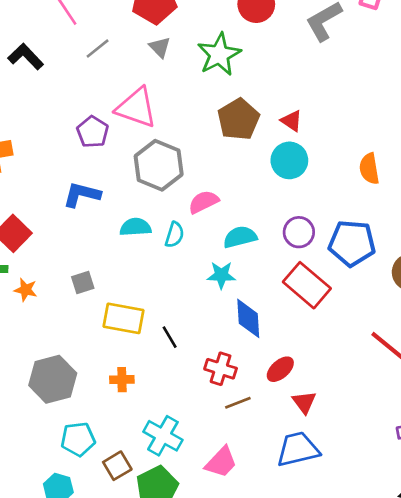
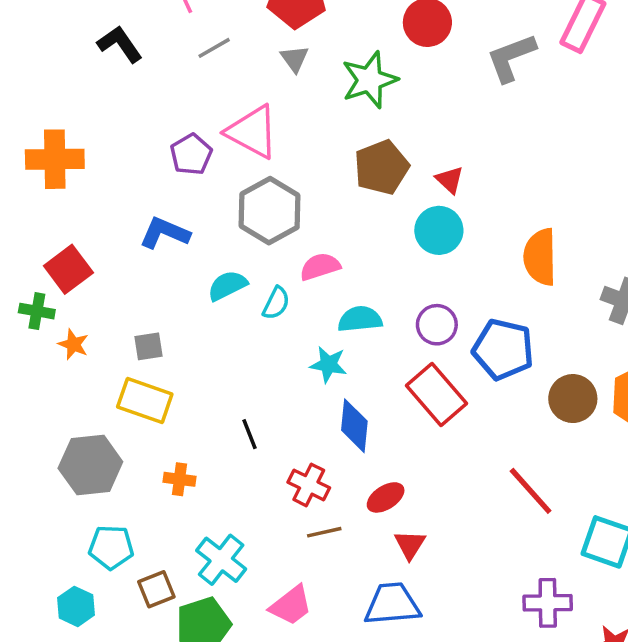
orange semicircle: (369, 169) -> (540, 257), size x1.4
cyan semicircle: (135, 227) -> (227, 286), turned -32
yellow rectangle: (123, 318) -> (145, 401), moved

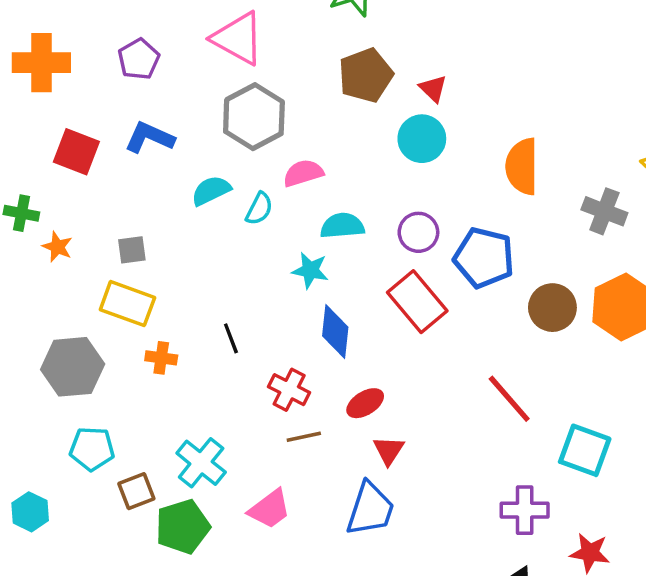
purple pentagon: (191, 154) -> (139, 59), moved
red square: (68, 269) -> (76, 152), moved, turned -33
orange cross: (180, 479) -> (161, 358), moved
blue trapezoid: (392, 604) -> (370, 509), turned 112
cyan hexagon: (76, 606) -> (30, 512), moved

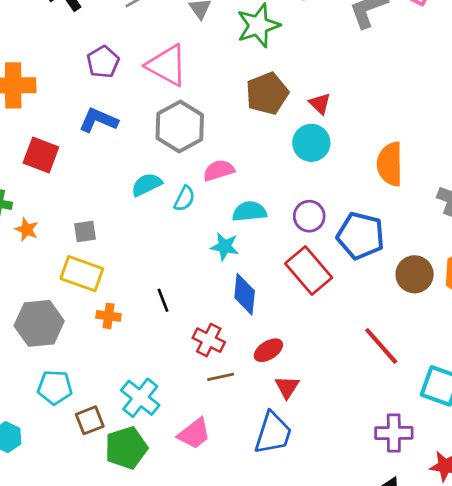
purple pentagon: (139, 59) -> (103, 62), moved
blue L-shape: (149, 137) -> (98, 120), moved

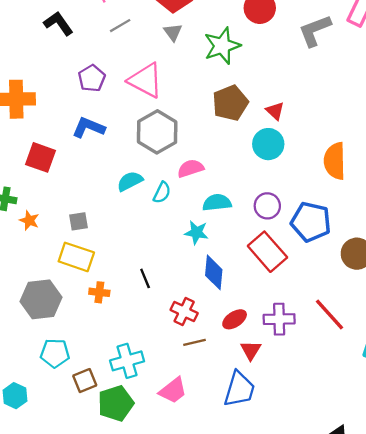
cyan cross: (140, 398) -> (127, 361), turned 36
purple cross: (394, 433) -> (279, 319), moved

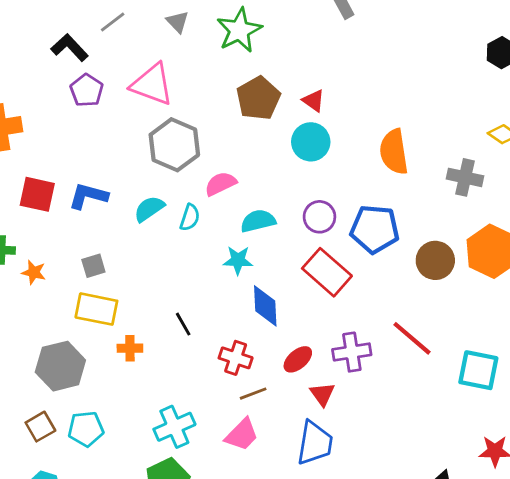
black L-shape: (58, 23) -> (70, 48), moved
blue L-shape: (88, 128) -> (88, 196), moved
brown square: (85, 381) -> (40, 427), moved
pink trapezoid: (173, 391) -> (242, 435), moved

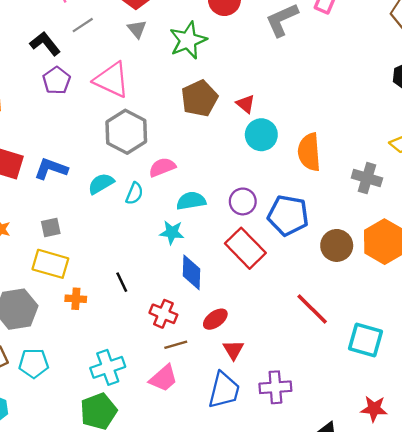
cyan circle: (311, 142) -> (261, 135), moved
purple cross: (352, 352) -> (275, 387), moved

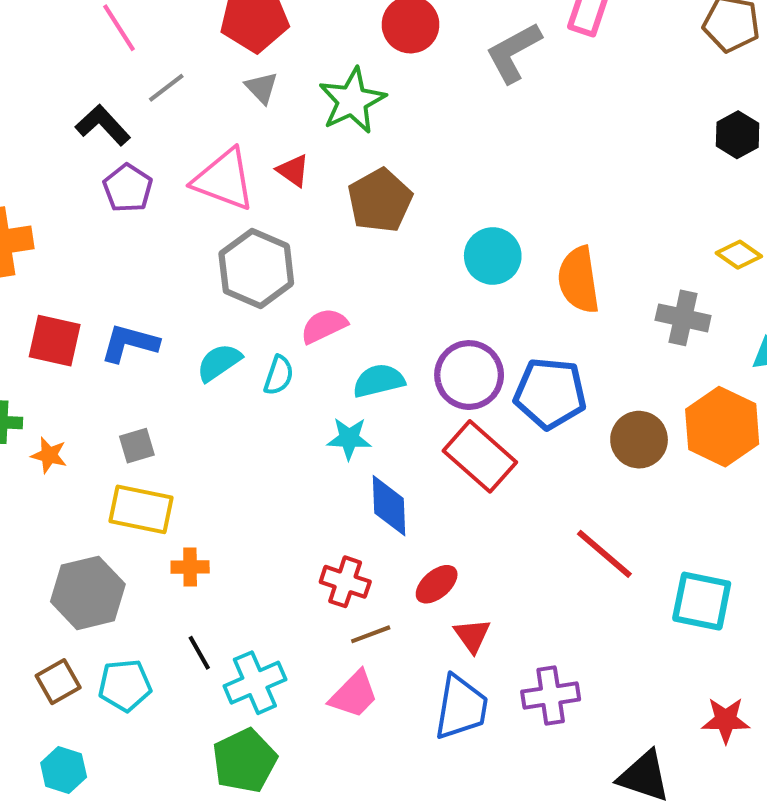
red triangle: (246, 104) -> (293, 170), moved
purple circle: (243, 201) -> (469, 375), size x1.4
black line: (122, 282) -> (199, 653), moved

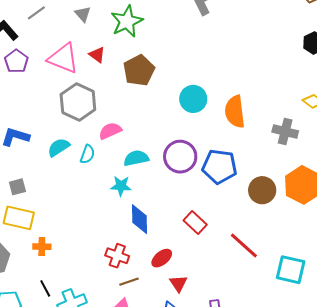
red rectangle: (480, 456) -> (195, 222), moved, size x0.7

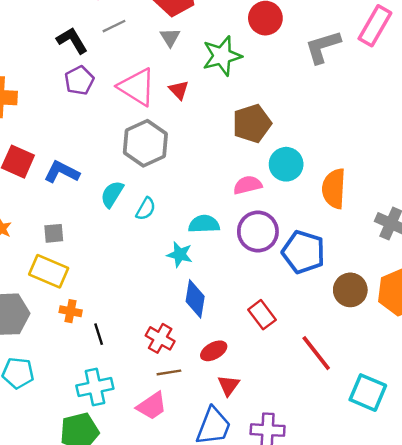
brown pentagon: (139, 70) -> (252, 123), moved
pink semicircle: (110, 131) -> (248, 185), moved
cyan semicircle: (59, 147) -> (112, 194), turned -35
black line: (45, 288) -> (99, 334), moved

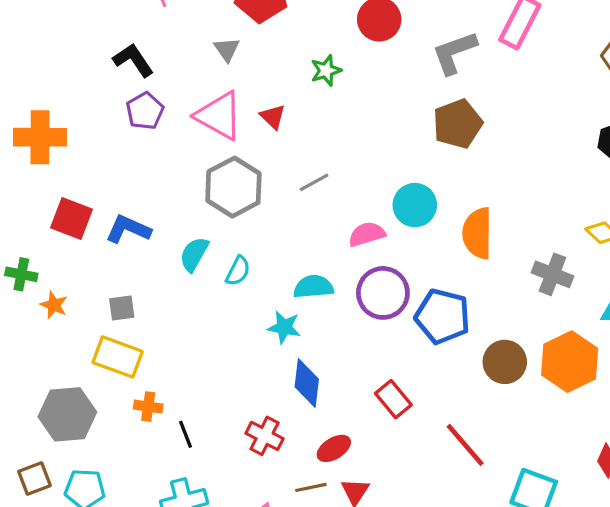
gray line: (114, 26) -> (314, 182), moved
gray triangle: (170, 37) -> (227, 49), moved
green star: (222, 56) -> (326, 70), size x0.6
brown pentagon: (252, 123) -> (458, 124), moved
brown line: (169, 372) -> (311, 487), moved

